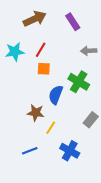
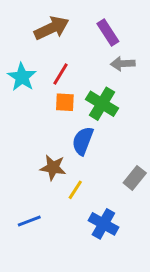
gray arrow: (89, 51) -> (123, 64), moved
cyan star: (15, 52) -> (22, 77), turned -30
green cross: (79, 82) -> (102, 104), moved
blue line: (30, 151) -> (29, 221), moved

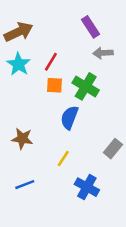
brown arrow: (52, 28) -> (19, 32), moved
brown star: (53, 168) -> (22, 139), moved

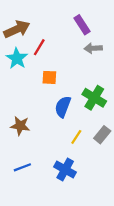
red line: (51, 62) -> (39, 47), moved
green cross: (86, 86) -> (94, 98), moved
yellow line: (63, 159) -> (76, 137), moved
blue cross: (87, 187) -> (65, 170), moved

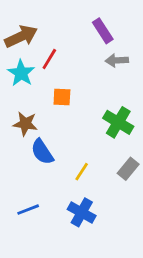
blue semicircle: (63, 107) -> (42, 152), moved, turned -55
brown star: (20, 126) -> (25, 124), moved
yellow line: (76, 137) -> (82, 172), moved

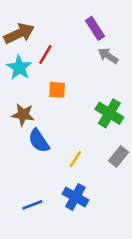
gray arrow: (117, 60) -> (108, 56), turned 36
blue line: (28, 210) -> (32, 205), moved

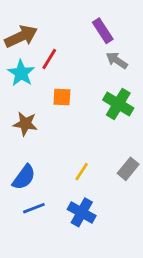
green cross: (109, 113) -> (118, 104), moved
blue semicircle: (39, 141) -> (24, 177), moved, turned -110
blue line: (32, 205) -> (34, 208), moved

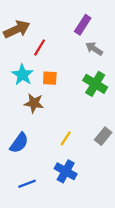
purple rectangle: (103, 31) -> (83, 25), turned 66
cyan star: (21, 73) -> (23, 75), moved
brown star: (25, 124) -> (34, 103), moved
blue line: (34, 208) -> (27, 184), moved

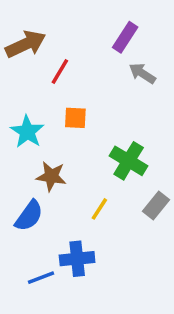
cyan star: (23, 75) -> (27, 132), moved
green cross: (95, 84) -> (129, 161), moved
brown star: (34, 103) -> (51, 176), moved
blue cross: (66, 171) -> (77, 259), moved, turned -35

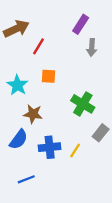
gray arrow: (142, 73) -> (92, 48), turned -119
yellow line: (99, 209) -> (75, 151), moved
blue cross: (77, 259) -> (50, 147), moved

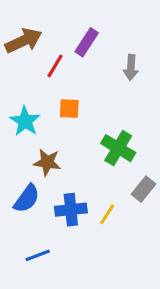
purple rectangle: (81, 24) -> (87, 42), moved

